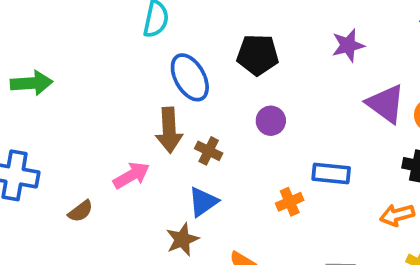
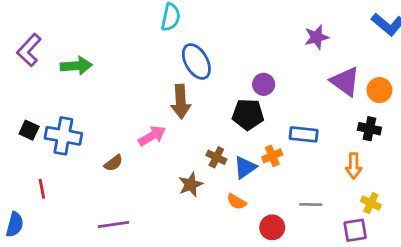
black pentagon: (258, 55) -> (248, 114), moved
purple circle: (271, 121) -> (264, 84), moved
brown cross: (209, 151) -> (216, 157), moved
blue triangle: (203, 202) -> (245, 167), moved
orange arrow: (397, 215) -> (354, 166), turned -75

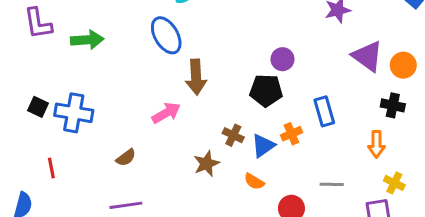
purple L-shape: (29, 50) -> (38, 23), turned -52
blue ellipse: (196, 61) -> (166, 35), moved
blue rectangle: (304, 134) -> (324, 111), turned 68
brown semicircle: (113, 163) -> (126, 158), moved

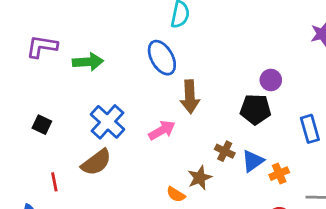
purple L-shape: (38, 23) -> (42, 46), turned 108
blue cross: (74, 113) -> (107, 122), moved, turned 32
orange cross: (291, 134) -> (279, 174), moved
brown semicircle: (126, 158) -> (96, 162), moved, size x1.6
orange semicircle: (254, 181) -> (176, 194), moved

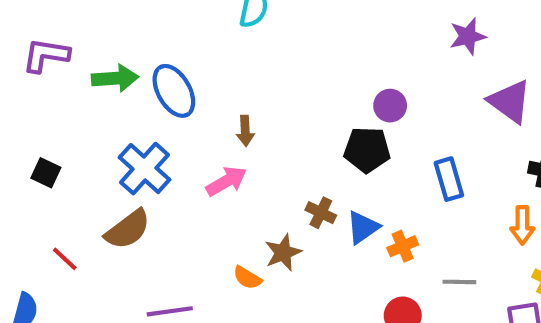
blue ellipse: (162, 58) -> (174, 91), moved
brown arrow: (190, 97) -> (245, 131), moved, size x0.6
red line: (54, 182) -> (65, 259), turned -36

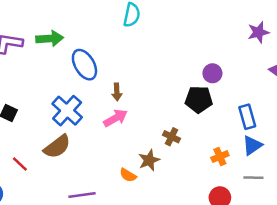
green arrow: (115, 78) -> (50, 39), moved
brown arrow: (245, 131) -> (117, 92), moved
blue triangle: (363, 227) -> (252, 145), moved

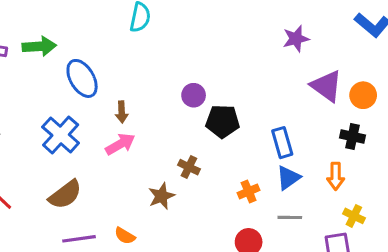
purple circle: (212, 73) -> (194, 95), moved
brown semicircle: (57, 147) -> (65, 195), moved
orange semicircle: (128, 175) -> (125, 236), moved

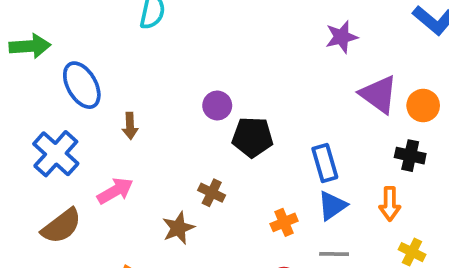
pink arrow: (120, 144) -> (115, 191), moved

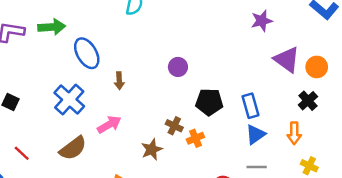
black pentagon: (252, 137) -> (209, 102), moved
black cross: (410, 156) -> (308, 101), turned 36
orange cross: (284, 222) -> (195, 138), moved

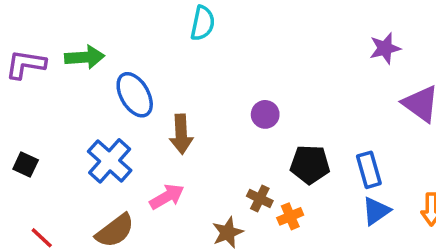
brown arrow: (119, 81) -> (181, 134), size x1.5

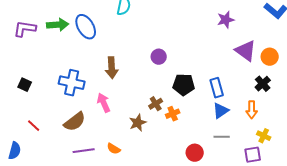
blue ellipse: (135, 95) -> (86, 27), moved
blue cross: (110, 161) -> (72, 83), turned -30
pink arrow: (167, 197) -> (104, 103), turned -84
brown cross: (260, 198) -> (156, 104), turned 32

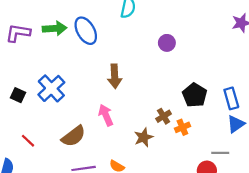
purple circle: (159, 57) -> (167, 43), moved
blue cross: (72, 83) -> (51, 88), moved, turned 35
black pentagon: (184, 85) -> (195, 95), turned 30
gray line: (222, 137) -> (220, 153), moved

